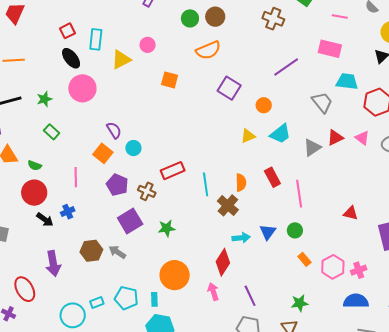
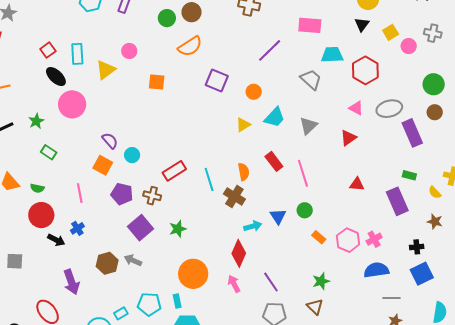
red triangle: (335, 138) -> (348, 138), moved

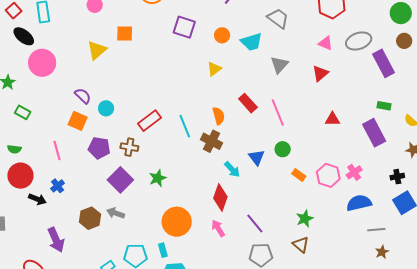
yellow triangle: (106, 70) -> (97, 50), moved
cyan trapezoid: (275, 117) -> (251, 42), moved, turned 35
cyan arrow: (253, 226) -> (232, 169), turned 66

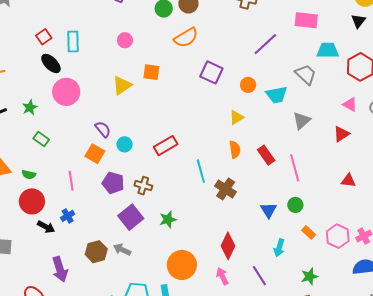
orange semicircle: (219, 116) -> (235, 150), moved
red rectangle: (150, 121) -> (166, 146), moved
cyan arrow: (232, 169) -> (279, 248), moved, turned 54

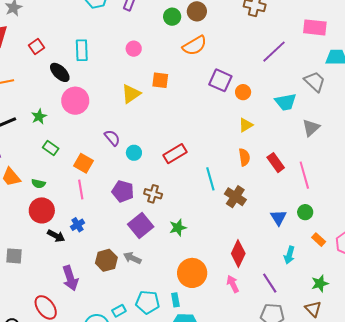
red square: (44, 37) -> (36, 47), moved
orange circle: (248, 85) -> (243, 92), moved
orange square: (95, 154) -> (83, 163), moved

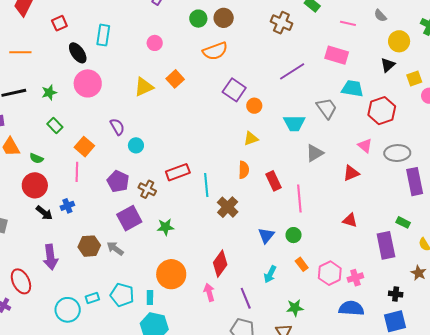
orange square: (160, 80) -> (175, 79), turned 30
red rectangle: (175, 154) -> (178, 172), moved

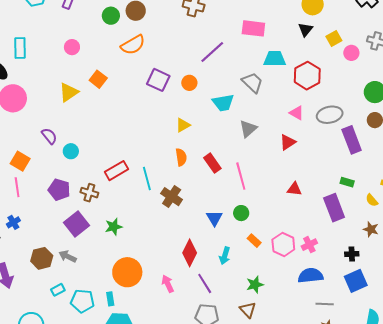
orange circle: (254, 106) -> (189, 83), moved
red diamond: (220, 264) -> (190, 253), moved
cyan rectangle: (92, 298) -> (58, 290), moved

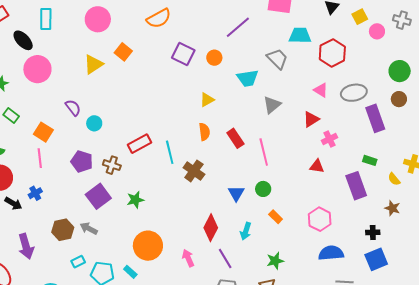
pink circle: (72, 47) -> (98, 19), size x1.6
pink hexagon: (283, 244) -> (320, 219), moved
pink cross: (309, 245) -> (329, 139), moved
cyan rectangle: (110, 299) -> (130, 272), turned -40

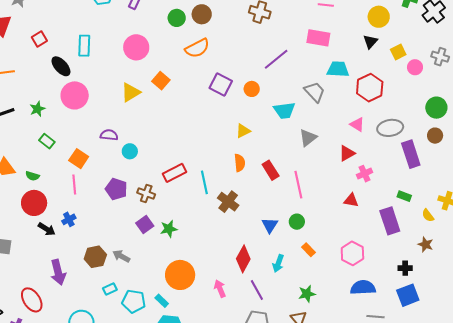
purple semicircle: (73, 108) -> (109, 135), turned -48
purple square: (98, 196) -> (145, 224), moved, size x0.7

